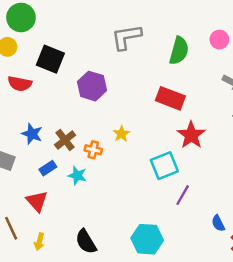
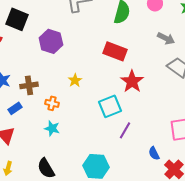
brown cross: (65, 140) -> (29, 85), turned 30
orange cross: (93, 150) -> (52, 103), moved
cyan star: (77, 175) -> (52, 128), moved

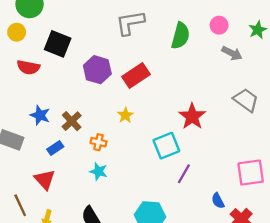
gray arrow: (166, 38) -> (232, 53), moved
red rectangle: (115, 51) -> (136, 75), moved, turned -55
brown cross: (29, 85) -> (72, 121), turned -36

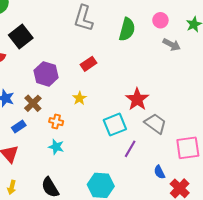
gray L-shape: (130, 23) -> (84, 18), turned -64
black square: (58, 44) -> (21, 36), turned 30
purple hexagon: (97, 70) -> (46, 74), moved
red rectangle: (136, 75) -> (89, 64), size x0.7
gray trapezoid: (246, 100) -> (155, 124), moved

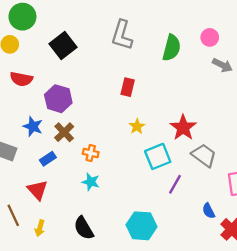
black square: (21, 36) -> (63, 46), moved
red rectangle: (89, 64) -> (128, 87), turned -42
purple hexagon: (46, 74) -> (58, 99), moved
yellow star: (79, 98) -> (137, 126), moved

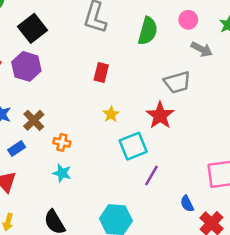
purple hexagon: (58, 99) -> (26, 66), moved
gray trapezoid: (204, 155) -> (177, 82), moved, turned 128

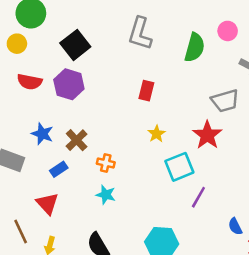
pink circle: (188, 20) -> (228, 31), moved

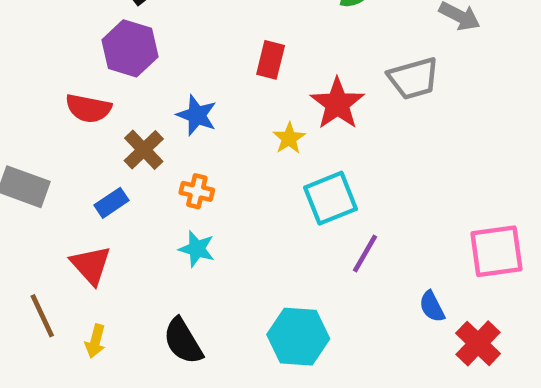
red semicircle: (30, 82) -> (88, 108), moved
blue star: (42, 134) -> (197, 115), moved
red star: (207, 135) -> (337, 104), moved

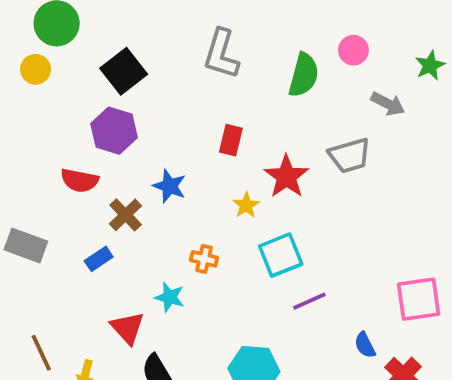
orange cross: (197, 191) -> (204, 259), moved
purple line: (365, 254) -> (309, 301), turned 36
red triangle: (91, 265) -> (127, 328), moved

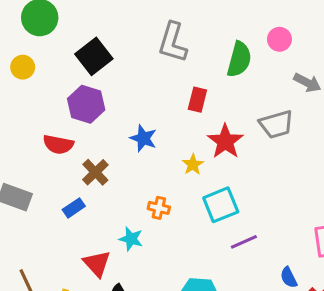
yellow circle: (36, 69) -> (23, 67), moved
red rectangle: (231, 140) -> (197, 100), moved
blue star: (170, 186) -> (143, 138), moved

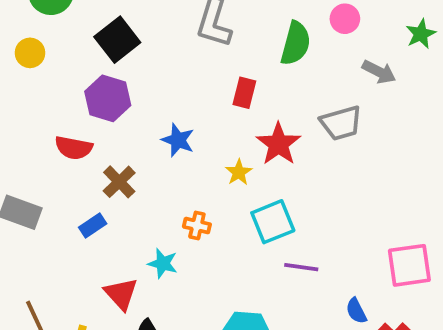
purple line: (244, 242) -> (301, 267), turned 32

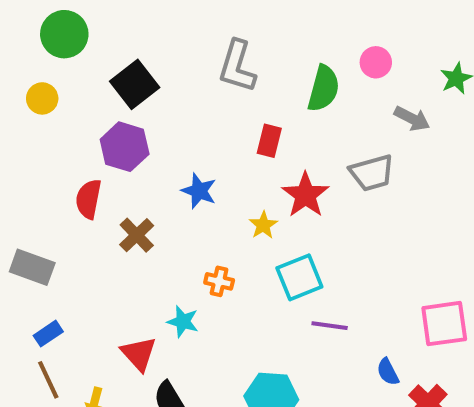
red semicircle: (74, 148) -> (88, 199), turned 90
blue rectangle: (93, 225) -> (48, 334), moved

